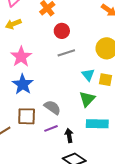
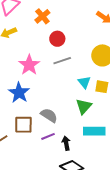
pink star: (21, 57) -> (29, 65), moved

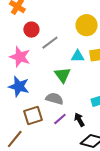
red circle: (57, 39) -> (31, 30), moved
cyan triangle: (84, 82) -> (78, 56), turned -32
green triangle: (84, 106) -> (63, 75), moved

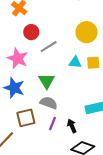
green triangle: (63, 75) -> (47, 81), moved
purple line: (60, 119) -> (52, 124), turned -32

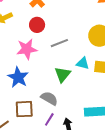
red circle: (31, 32) -> (37, 25), moved
pink star: (18, 58) -> (27, 49), turned 30
green triangle: (47, 81) -> (63, 74), moved

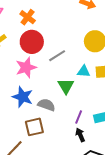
red circle: (37, 25) -> (32, 42), size x1.5
gray semicircle: (49, 98) -> (46, 105), moved
purple line: (49, 119) -> (79, 117), moved

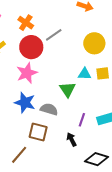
gray line: (57, 56) -> (54, 35), moved
brown square: (34, 127) -> (38, 132), turned 30
black arrow: (80, 135) -> (71, 139), moved

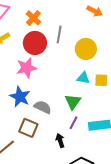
gray line: (54, 35) -> (59, 34), turned -54
yellow circle: (94, 43) -> (86, 49), moved
green triangle: (68, 89) -> (73, 102), moved

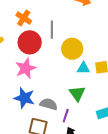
yellow circle: (86, 49) -> (72, 49), moved
purple line: (73, 123) -> (66, 116), moved

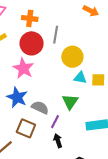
orange cross: (24, 18) -> (30, 18), turned -35
pink star: (26, 68) -> (23, 68), turned -30

